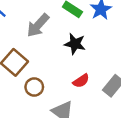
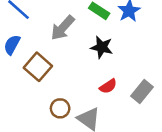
brown circle: (34, 87) -> (60, 108), moved

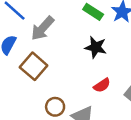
gray arrow: (63, 28) -> (42, 28), moved

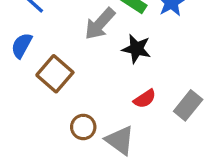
gray arrow: (42, 28) -> (100, 24), moved

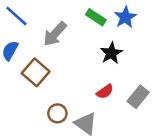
gray arrow: (100, 24) -> (55, 34), moved
black star: (136, 49) -> (111, 53), moved, turned 30

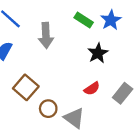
gray arrow: (55, 34) -> (46, 35), turned -45
brown square: (36, 72) -> (26, 87), moved

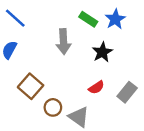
gray arrow: (46, 35) -> (63, 42), moved

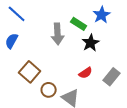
green rectangle: (88, 19) -> (79, 24), moved

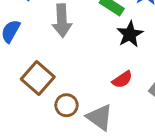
gray arrow: (58, 34) -> (62, 21), moved

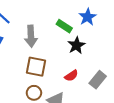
brown square: (38, 78) -> (36, 67), moved, turned -30

